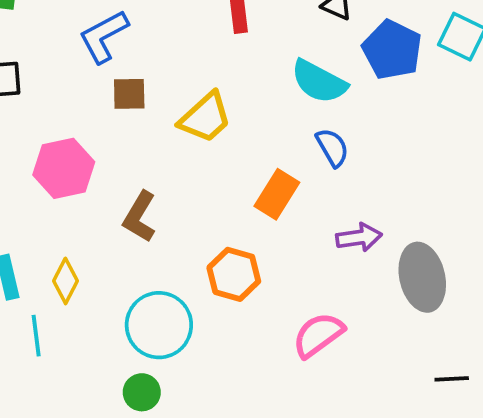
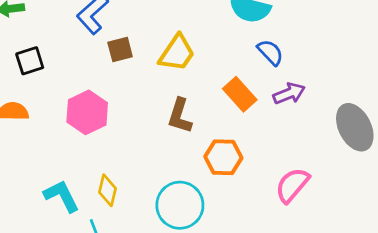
orange rectangle: (277, 194) -> (240, 94), turned -60
brown L-shape: (140, 217) -> (180, 116), moved
purple arrow: (359, 237) -> (289, 93), moved

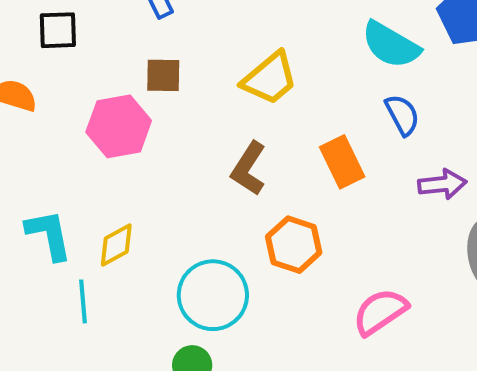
brown square: (120, 50) -> (163, 75), moved
purple arrow: (289, 93) -> (442, 184), moved
yellow diamond: (107, 190) -> (116, 245), turned 32

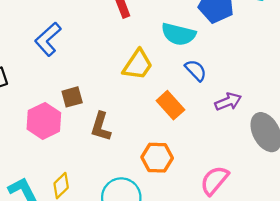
brown square: (163, 75) -> (72, 97), moved
yellow trapezoid: (270, 78) -> (138, 65), moved
brown L-shape: (249, 169) -> (101, 127), moved

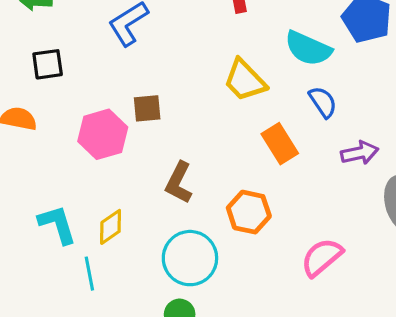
yellow trapezoid: (138, 65) -> (245, 80), turned 92
brown L-shape: (101, 127) -> (179, 183), moved

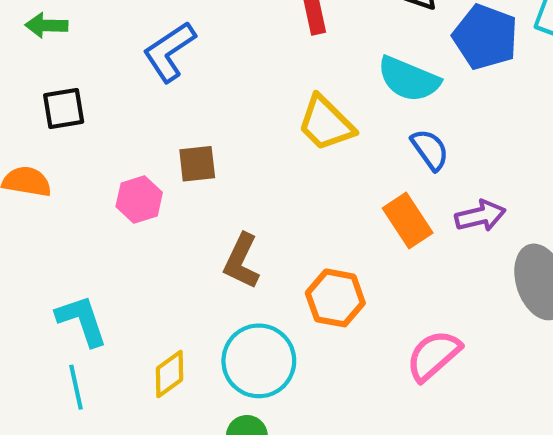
pink hexagon: (103, 134) -> (139, 199), size x0.7
orange rectangle: (280, 144) -> (408, 220), moved
yellow diamond: (111, 227) -> (169, 374), moved
cyan line: (89, 274) -> (76, 387), moved

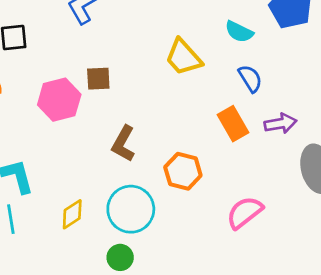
cyan semicircle: (409, 79) -> (239, 32), size x0.7
pink hexagon: (139, 199) -> (59, 100), size x1.4

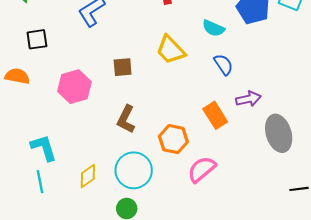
brown square: (98, 79) -> (123, 67), moved
orange rectangle: (233, 124) -> (215, 115), moved
pink semicircle: (245, 212) -> (202, 169), moved

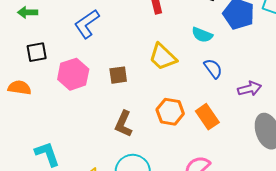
pink hexagon: (74, 87) -> (73, 74), moved
purple arrow: (248, 99) -> (250, 89), moved
orange hexagon: (173, 139) -> (170, 112), moved

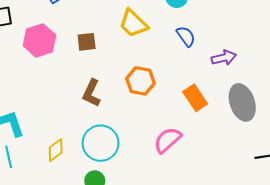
orange rectangle: (207, 117) -> (195, 98), moved

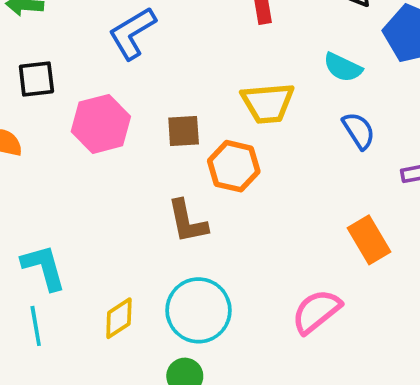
yellow trapezoid: (133, 23) -> (268, 103), turned -52
orange hexagon: (140, 81) -> (234, 166), moved
brown L-shape: (91, 93) -> (187, 221), turned -40

